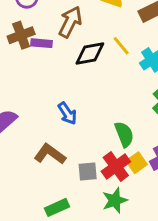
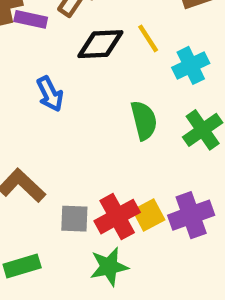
blue arrow: (67, 113) -> (50, 94), moved
green semicircle: (124, 134) -> (144, 120), moved

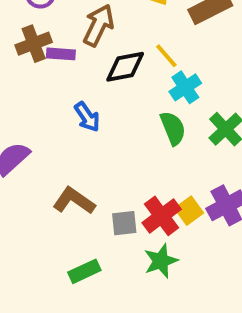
cyan cross: (191, 65) -> (185, 87), moved

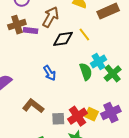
cyan cross: (185, 87) -> (98, 61), moved
blue arrow: (87, 117) -> (50, 73), moved
yellow square: (189, 211) -> (92, 114), turned -32

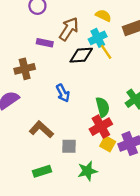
brown cross: (17, 25) -> (25, 69), moved
cyan cross: (98, 61) -> (98, 38), moved
green semicircle: (86, 72) -> (103, 107), moved
red cross: (78, 116) -> (101, 127), moved

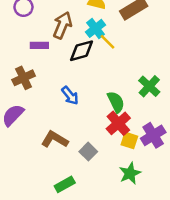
gray square: (69, 146) -> (88, 152), turned -35
green star: (87, 171) -> (130, 173), moved

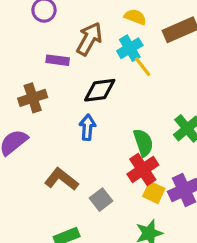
black diamond: (82, 51) -> (100, 90), moved
blue arrow: (70, 96) -> (87, 127), turned -144

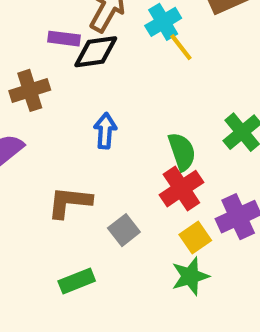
black diamond: (100, 90) -> (96, 52), moved
brown L-shape: (61, 179) -> (69, 202), turned -32
yellow square: (154, 192) -> (195, 237), moved, turned 30

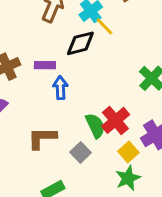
purple rectangle: (64, 39) -> (45, 65), moved
black diamond: (96, 52) -> (80, 43), moved
green semicircle: (182, 152) -> (95, 126), moved

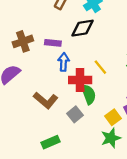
yellow line: (104, 26) -> (100, 67), moved
red cross: (115, 120) -> (80, 80), moved, turned 35
brown L-shape: (42, 138) -> (46, 100), turned -145

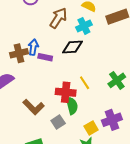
blue arrow: (64, 62) -> (33, 47), moved

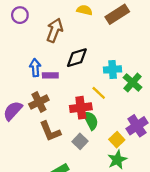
cyan cross: (84, 26) -> (113, 69), moved, turned 35
brown cross: (19, 53) -> (39, 102), moved
brown L-shape: (34, 107) -> (50, 131), turned 35

